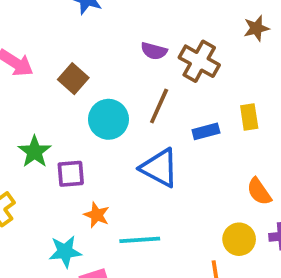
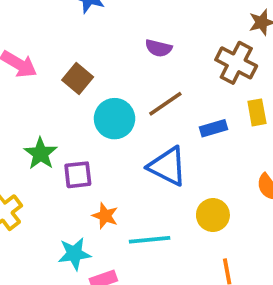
brown cross: (199, 61) -> (236, 63), moved
brown line: (159, 106) -> (165, 104), turned 33
yellow circle: (239, 239) -> (213, 215), moved

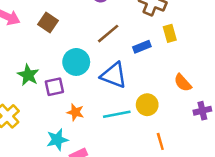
cyan circle: (115, 119) -> (76, 62), moved
cyan line: (150, 240) -> (117, 114), moved

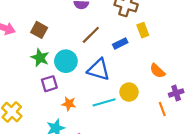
green star: (28, 75) -> (40, 58), moved
orange line: (160, 141) -> (162, 109), moved

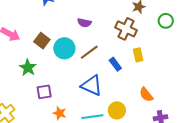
blue rectangle: (120, 43) -> (115, 64), turned 72
green star: (40, 58) -> (28, 68), moved
cyan circle: (66, 61) -> (64, 48), moved

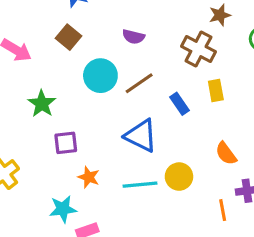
brown square: (42, 41) -> (69, 37), moved

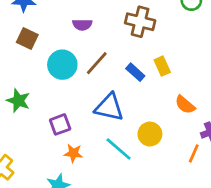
yellow rectangle: (216, 91) -> (162, 66), moved
purple square: (66, 143) -> (60, 124), moved
cyan line: (140, 185) -> (119, 149), turned 60
orange line: (223, 210) -> (194, 153), turned 48

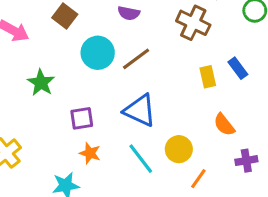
blue rectangle: (135, 72) -> (238, 68), moved
orange line: (194, 153) -> (198, 179), moved

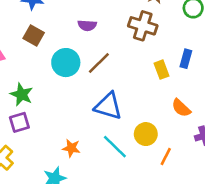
blue rectangle: (238, 68) -> (186, 59), turned 60
purple square: (82, 118) -> (19, 122), moved

